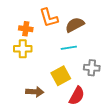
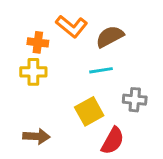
orange L-shape: (49, 18) -> (72, 26), turned -35
brown arrow: (35, 92) -> (36, 136), moved

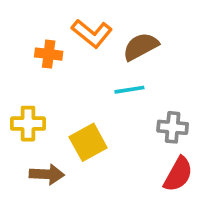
yellow cross: (33, 72) -> (28, 124), moved
yellow square: (89, 111) -> (88, 142), moved
red semicircle: (113, 141) -> (178, 174), moved

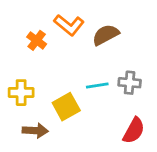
orange cross: (49, 54) -> (37, 40), turned 30
cyan line: (129, 90) -> (97, 85), moved
gray cross: (173, 127) -> (130, 83), moved

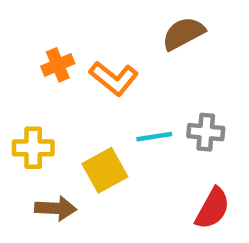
orange L-shape: (69, 25) -> (114, 78), moved
brown semicircle: (106, 35) -> (183, 33), moved
orange cross: (37, 40) -> (58, 65), turned 30

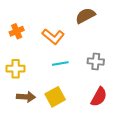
orange cross: (58, 65) -> (17, 31), moved
cyan line: (154, 137) -> (60, 64), moved
yellow square: (105, 170) -> (55, 97), moved

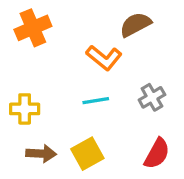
orange cross: (17, 31) -> (33, 28), moved, size x1.5
orange L-shape: (53, 36) -> (104, 58), moved
gray cross: (96, 61) -> (152, 97), turned -35

